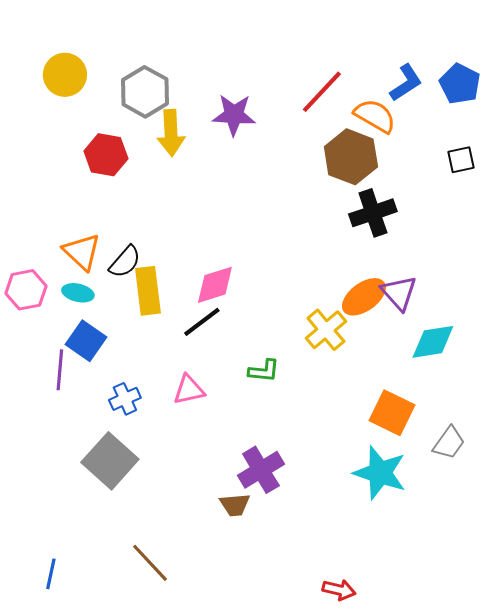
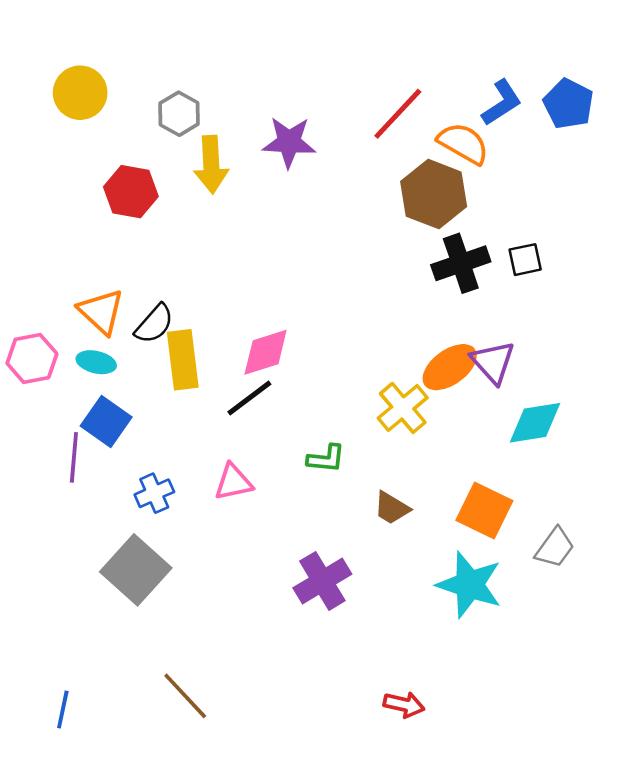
gray hexagon: (145, 92) -> (179, 114), size x0.7
black square: (461, 160) -> (525, 260), moved
brown trapezoid: (235, 505) -> (392, 508), moved, turned 36
red arrow: (339, 590) -> (404, 705), moved

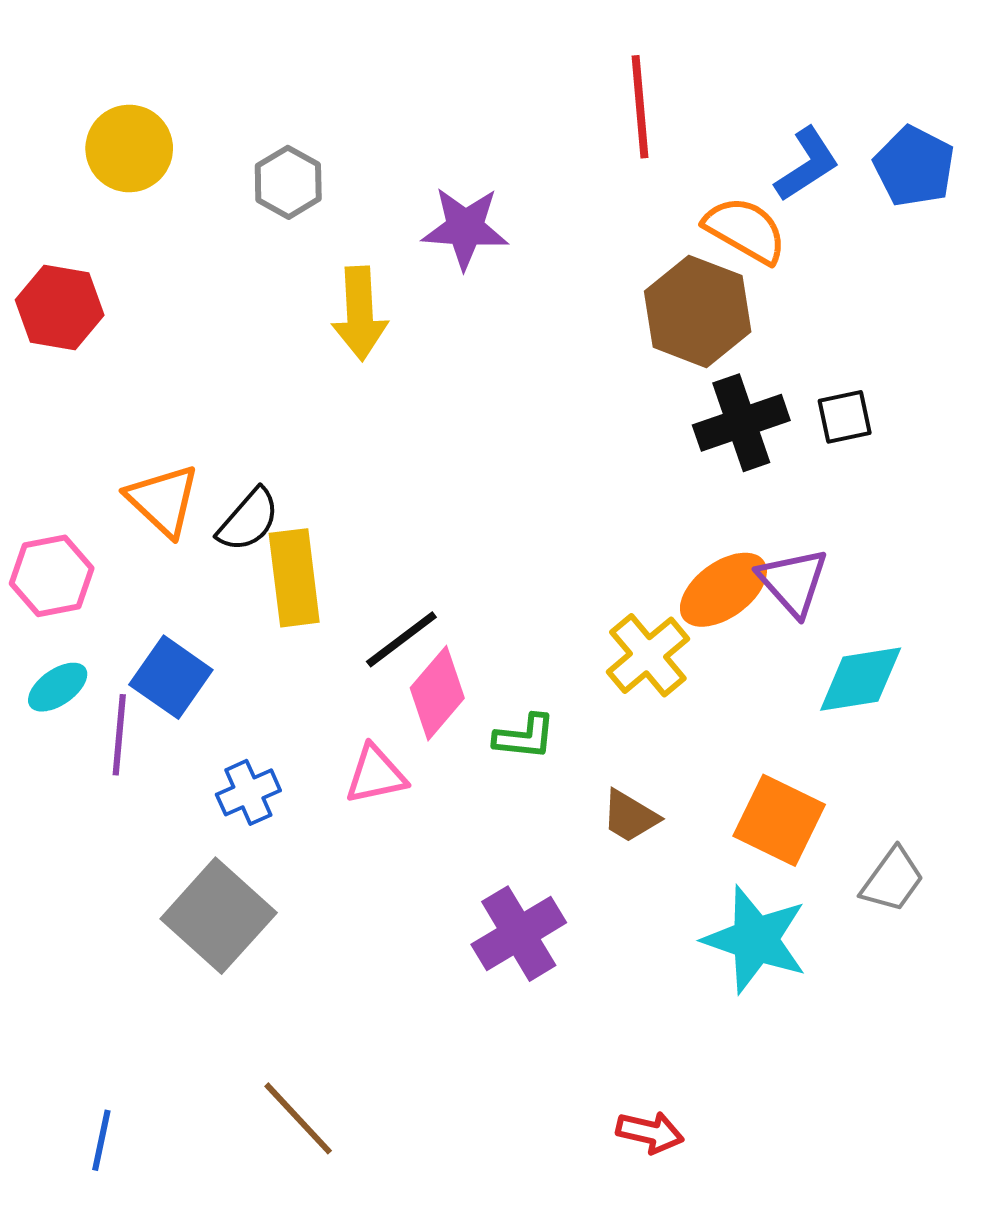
red line: (398, 114) -> (640, 107), moved, turned -48
yellow arrow: (211, 164) -> (360, 313), moved
red hexagon: (131, 192) -> (60, 307), moved
pink diamond: (266, 352) -> (437, 693), moved, turned -32
cyan ellipse: (96, 362) -> (58, 687), moved, turned -48

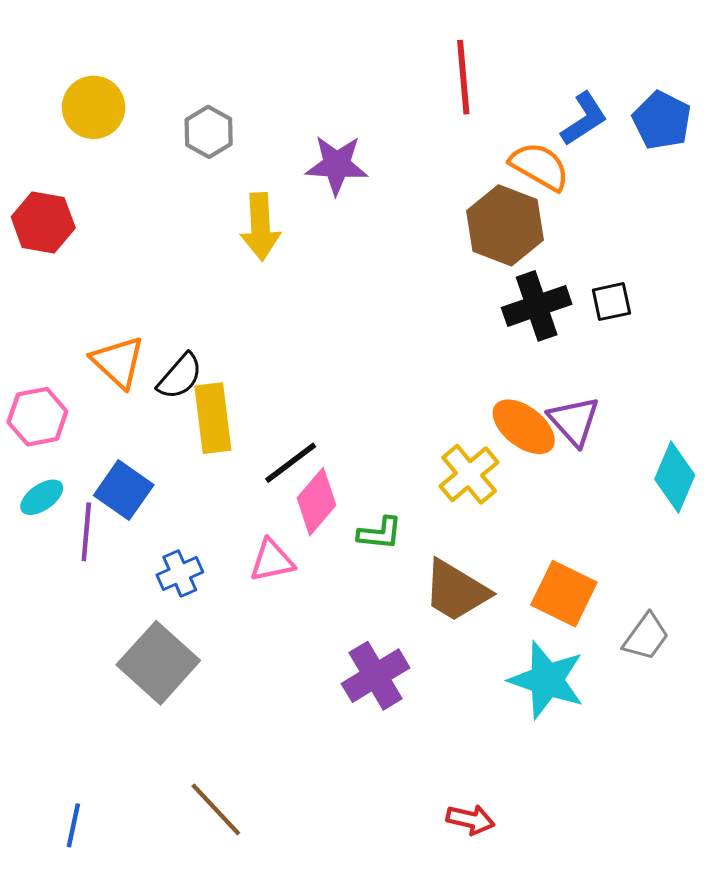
orange ellipse: (723, 590) -> (524, 427), turned 74
cyan diamond: (861, 679) -> (675, 477), moved, turned -58
brown trapezoid: (630, 816) -> (456, 591), size x1.6

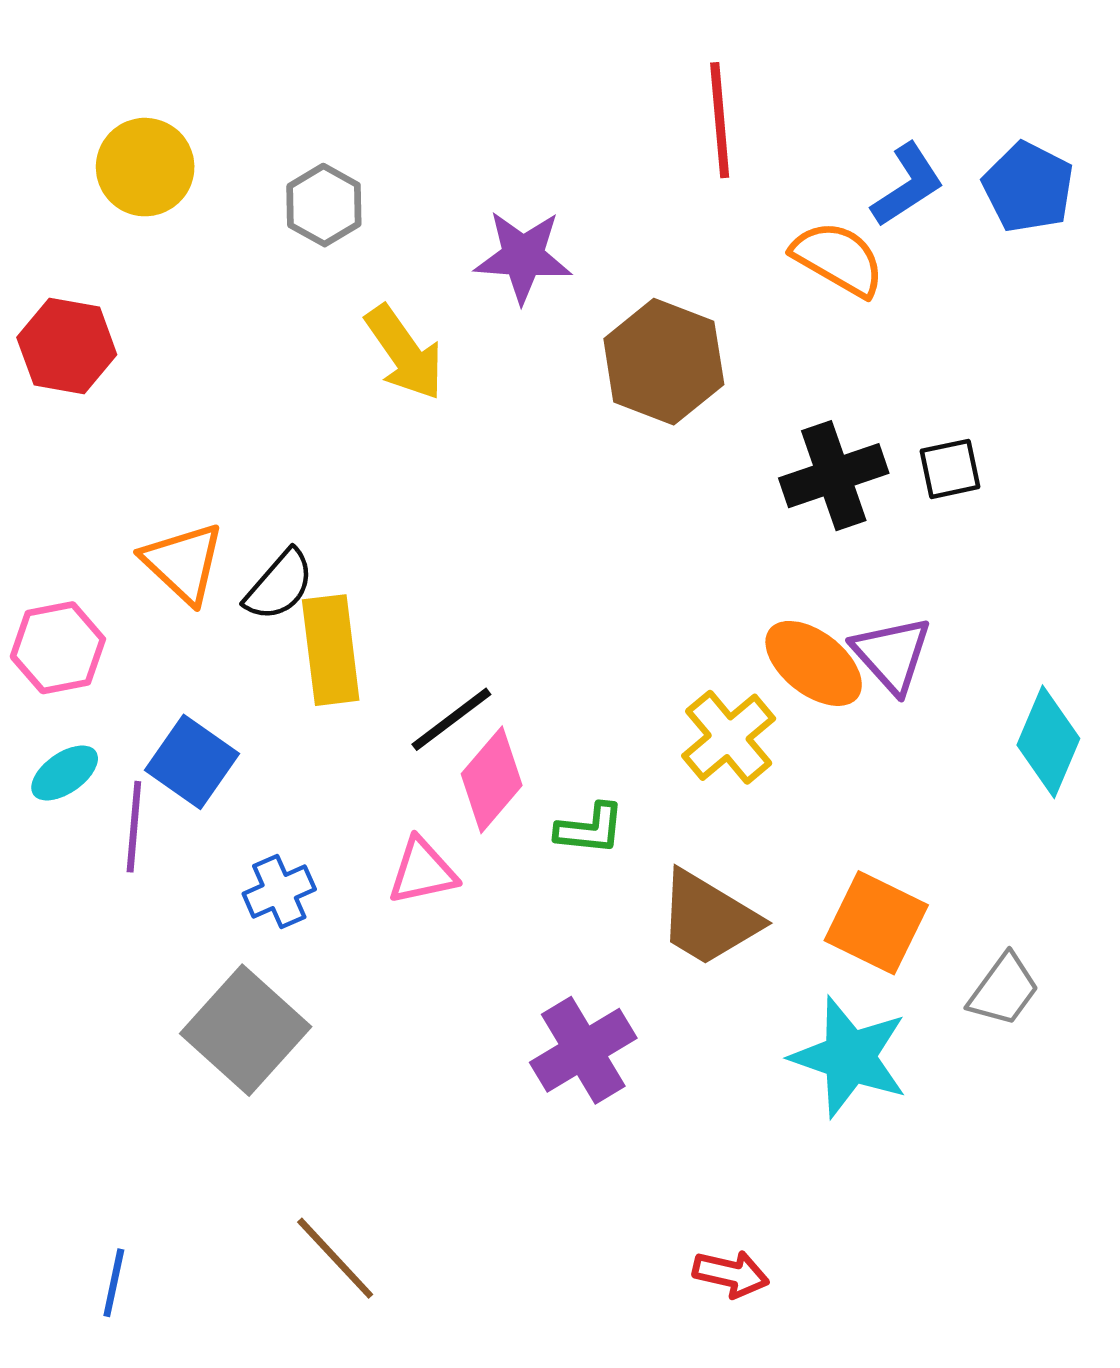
brown hexagon: (505, 225) -> (664, 362), moved
yellow arrow: (260, 227) -> (404, 353), turned -32

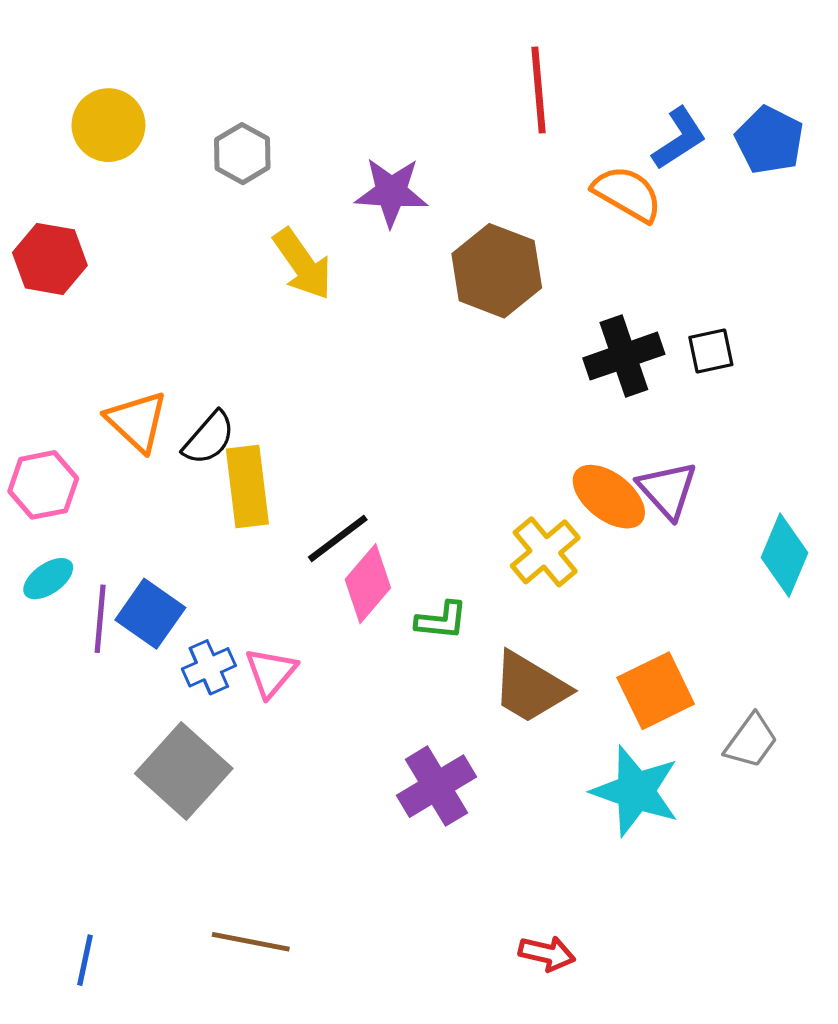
blue square: (192, 762) -> (150, 614), moved
pink triangle: (422, 871) -> (271, 672), moved, turned -38
orange square: (876, 923) -> (656, 691), turned 38
brown line: (335, 1258) -> (251, 942), turned -36

